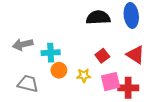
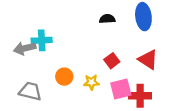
black semicircle: (98, 18) -> (107, 19), size x0.6
cyan cross: (51, 53) -> (42, 40), moved

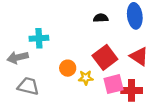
gray arrow: (25, 48) -> (18, 57), moved
red square: (112, 61) -> (105, 57), size x1.6
orange circle: (64, 77) -> (68, 68), moved

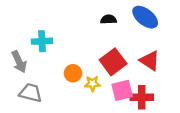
blue ellipse: (135, 16) -> (145, 17), turned -45
gray arrow: (18, 57) -> (19, 62), turned -102

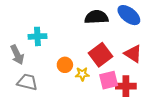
black semicircle: (108, 19) -> (96, 17), size x1.6

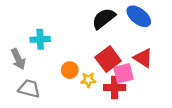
black semicircle: (96, 17) -> (104, 19), turned -35
pink square: (109, 80) -> (123, 73), moved
red cross: (126, 86) -> (115, 88), moved

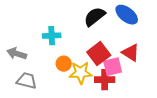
cyan cross: (40, 39) -> (52, 36), moved
gray arrow: (18, 59) -> (17, 54), turned 132
yellow star: (88, 80) -> (81, 73), size x1.6

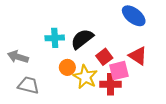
black semicircle: (95, 17) -> (82, 39), moved
red square: (99, 54) -> (104, 57), size x0.7
yellow star: (81, 73) -> (85, 77), turned 30

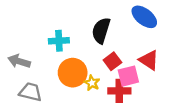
black semicircle: (82, 39) -> (101, 31), moved, turned -35
orange circle: (67, 67) -> (73, 73), size x1.6
yellow star: (85, 77) -> (92, 83), size x0.6

